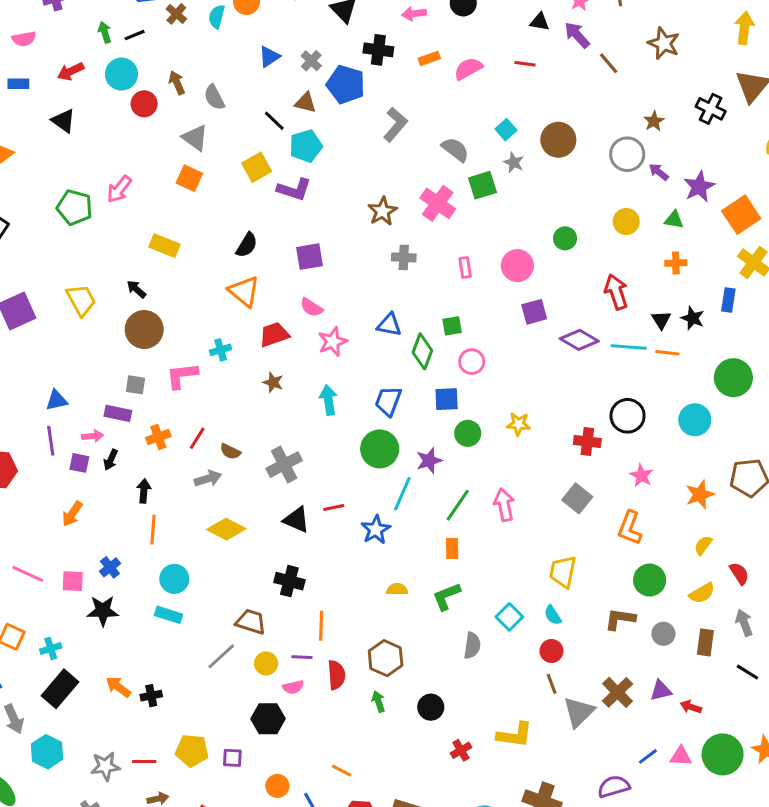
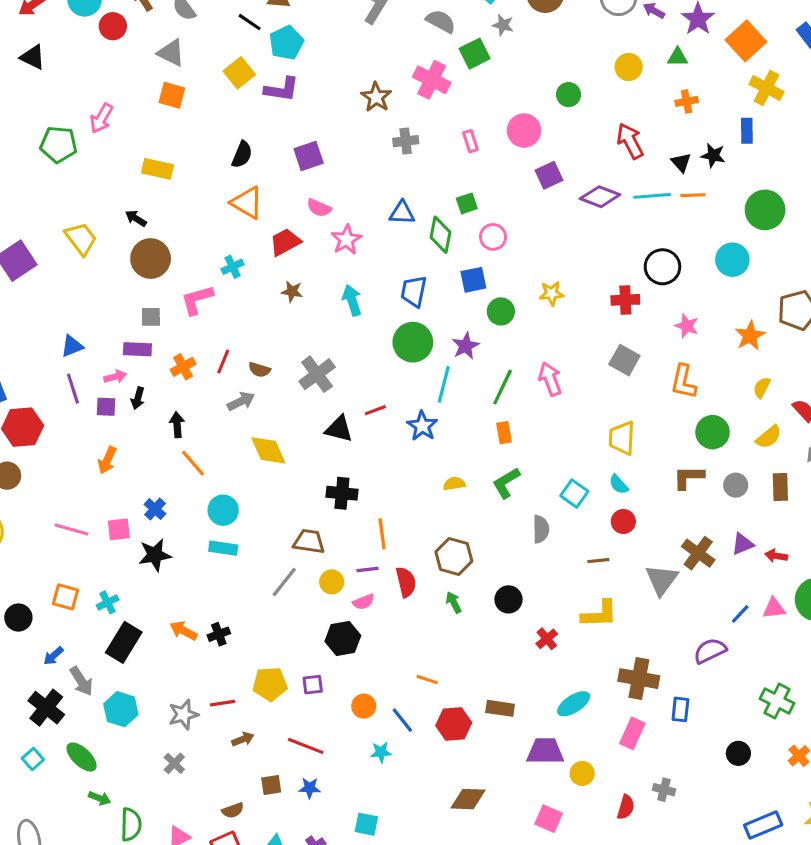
yellow diamond: (226, 529) -> (268, 450), turned 48
orange line: (153, 530) -> (193, 463), turned -36
brown line: (552, 684) -> (598, 561), moved, turned -66

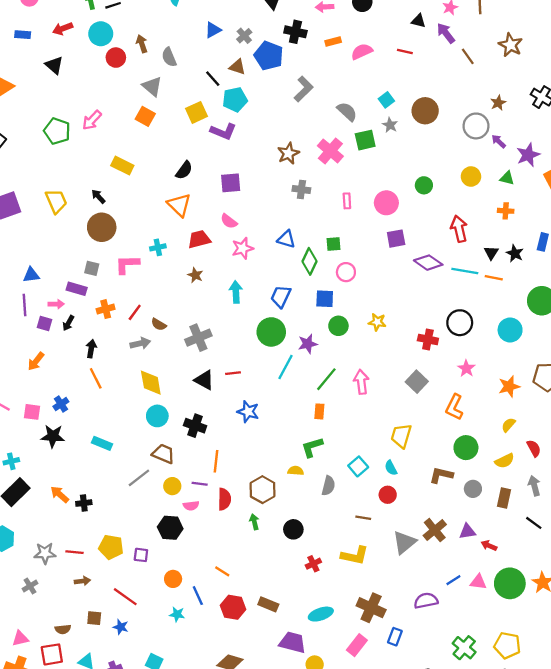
blue star: (422, 426) -> (248, 412), moved, turned -30
yellow semicircle: (454, 484) -> (296, 471), moved
cyan circle: (223, 510) -> (157, 416), moved

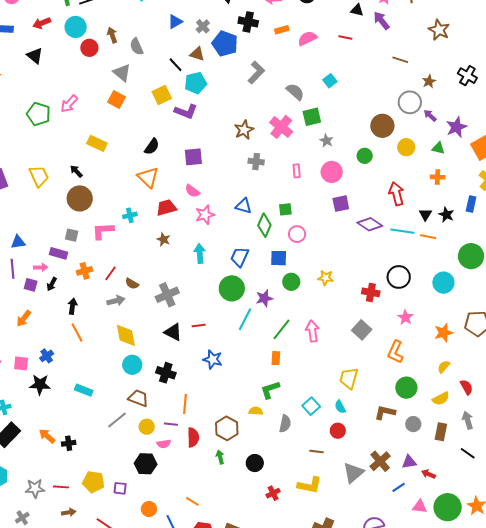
brown line: (468, 56) -> (400, 60), moved, turned -35
brown circle: (425, 111) -> (382, 126), moved
gray star: (390, 125) -> (326, 141), moved
blue line: (453, 580) -> (399, 487), moved

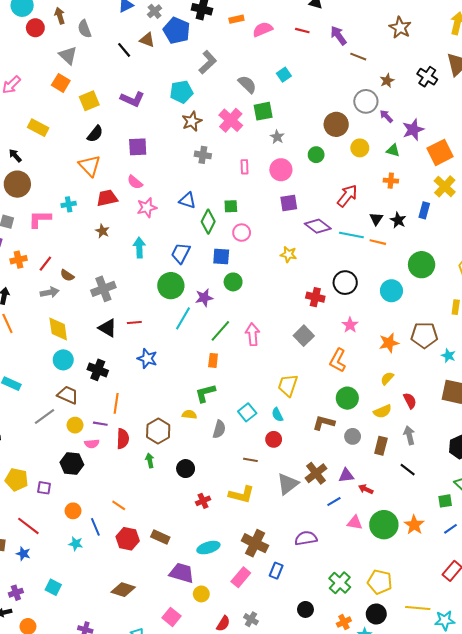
purple arrow: (381, 21) -> (338, 36), moved
cyan pentagon: (196, 83) -> (181, 92), moved
yellow square: (162, 95) -> (89, 101), moved
red arrow: (397, 194) -> (347, 196), turned 50
yellow star: (326, 278) -> (288, 254), moved

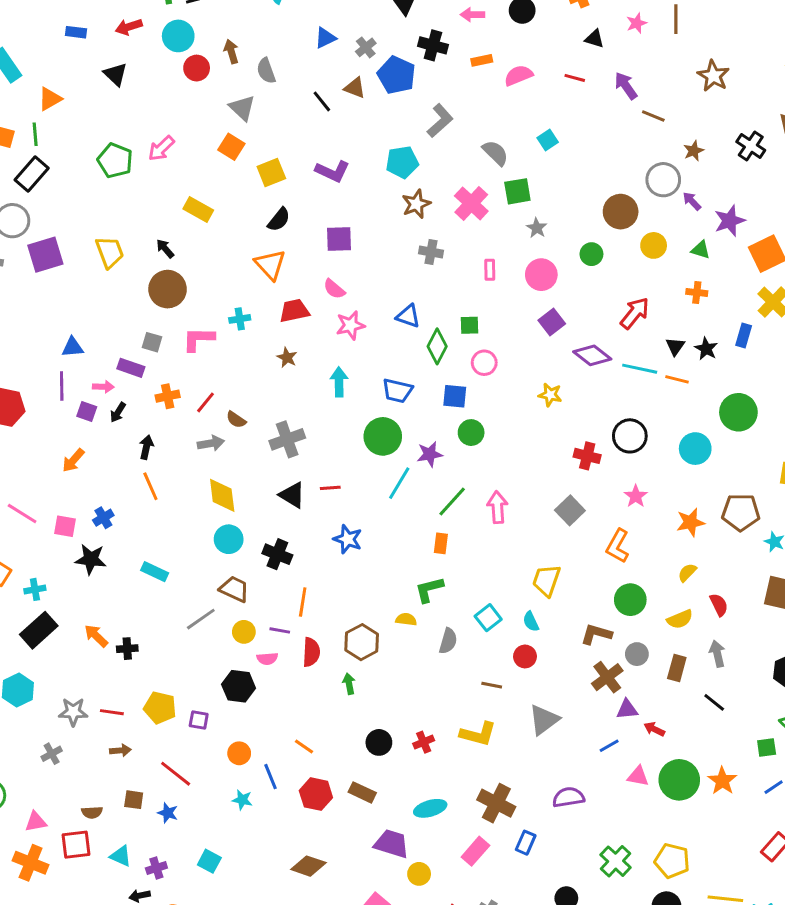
purple square: (289, 203) -> (552, 322), turned -30
blue trapezoid: (181, 253) -> (397, 391), turned -105
black circle: (186, 469) -> (379, 742), moved
brown cross: (316, 473) -> (607, 677), moved

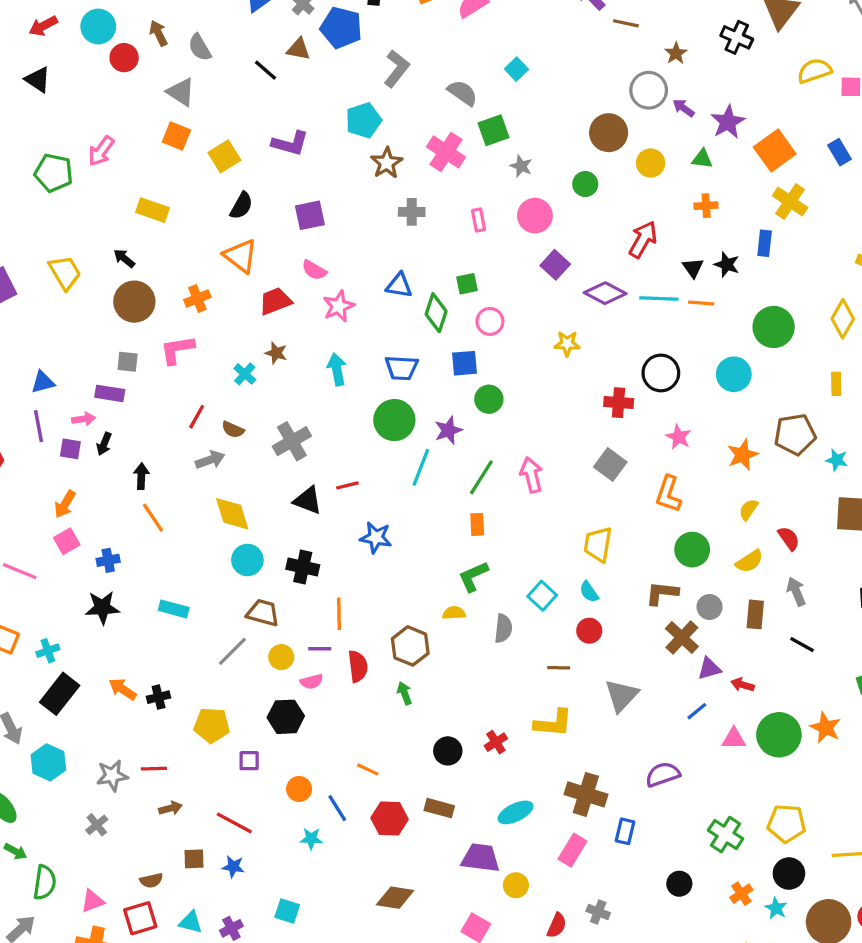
cyan cross: (240, 319) -> (245, 374), moved, turned -30
orange cross: (168, 396) -> (197, 299), moved
blue cross: (103, 518) -> (108, 560), turned 30
pink square: (65, 526) -> (67, 541), moved, turned -30
yellow pentagon: (160, 708) -> (212, 725), moved

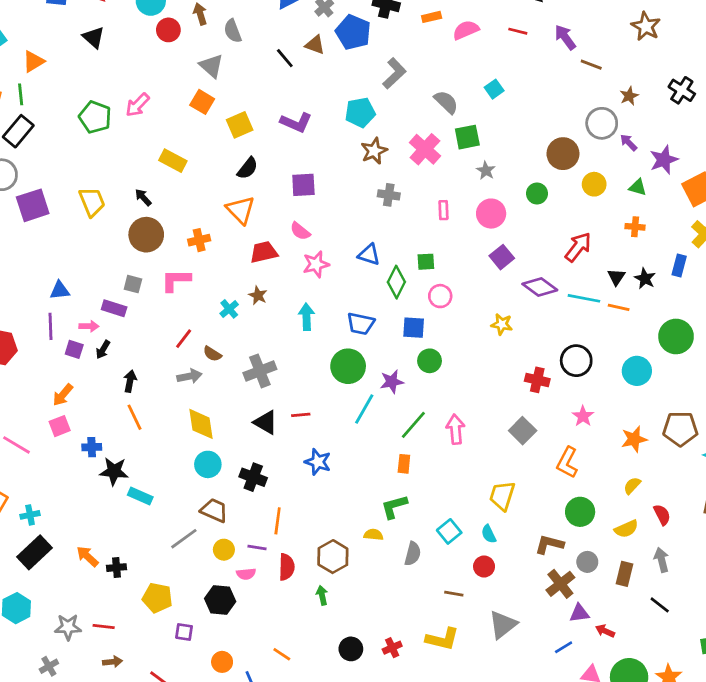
black star: (102, 608) -> (114, 471), moved

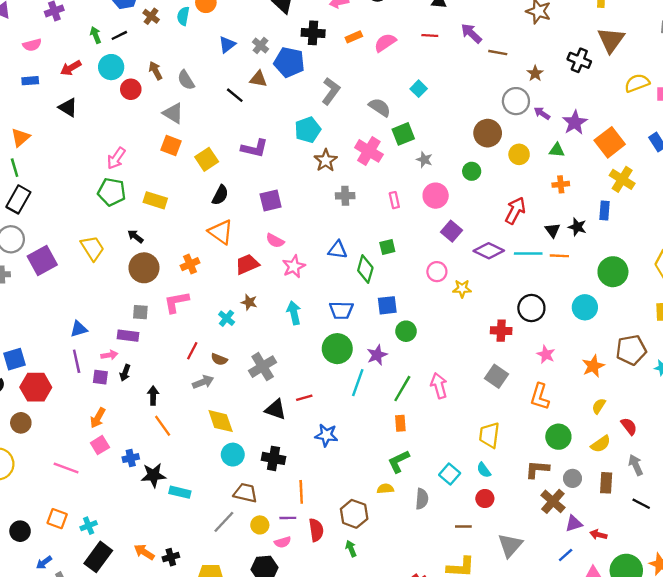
green pentagon: (95, 117) -> (112, 192), moved
pink circle: (440, 296) -> (437, 272), moved

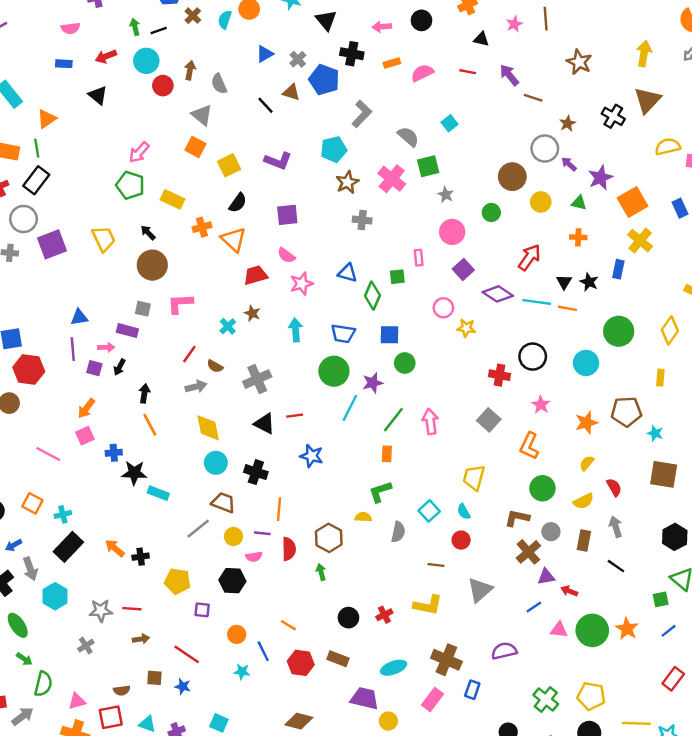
brown arrow: (155, 71) -> (190, 70), turned 30
pink rectangle: (394, 200) -> (419, 258), moved
orange cross: (190, 264) -> (202, 227), moved

